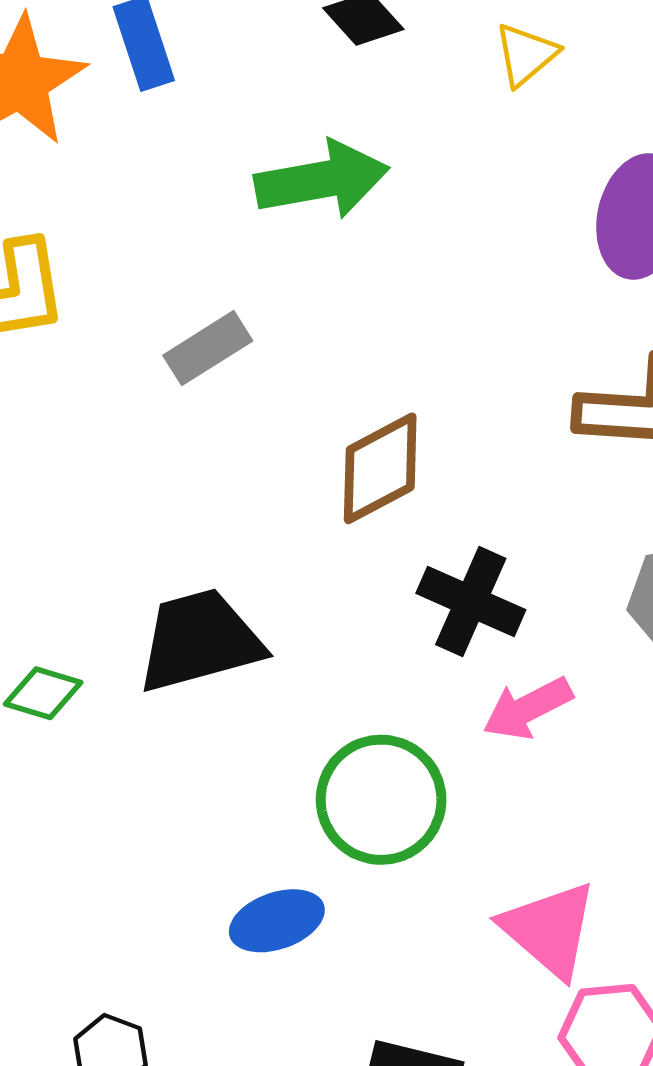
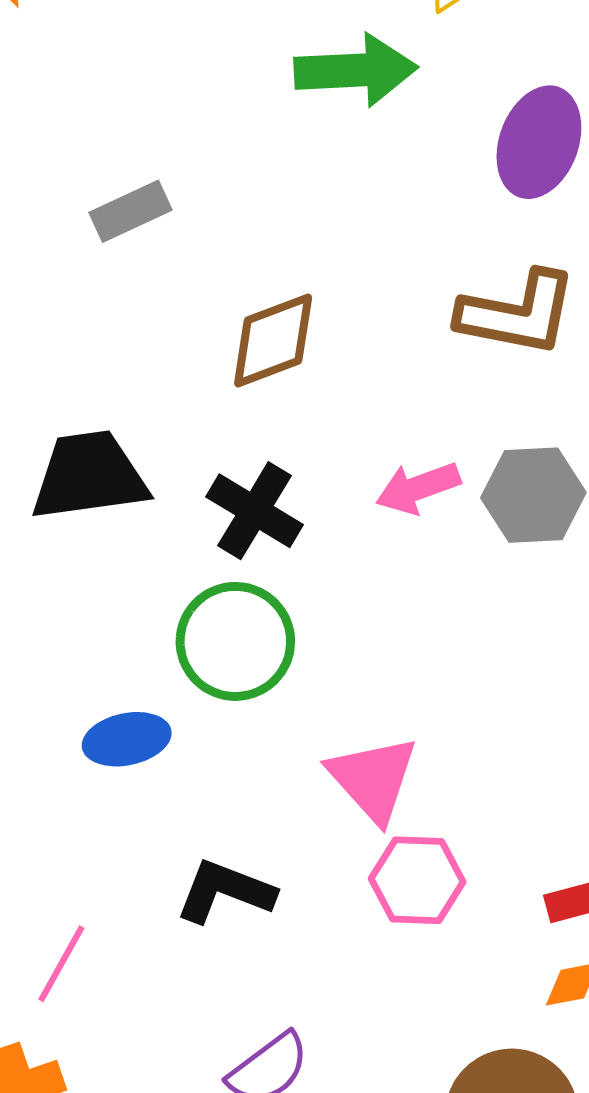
green arrow: (322, 180) -> (356, 70), moved
black cross: (471, 602) -> (255, 511), moved
pink arrow: (528, 708) -> (418, 488), moved

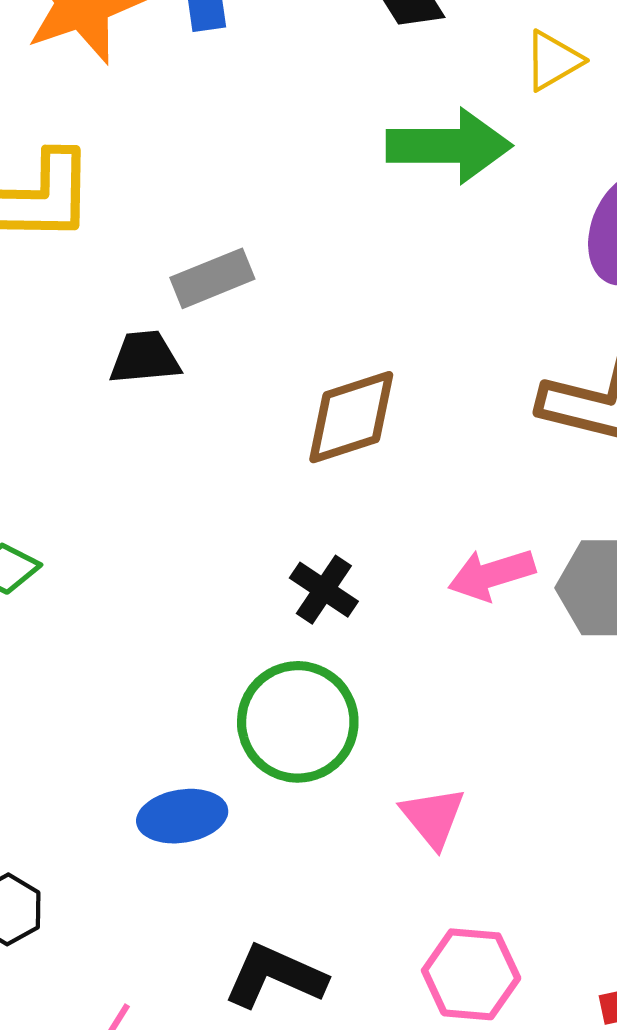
black trapezoid: (89, 476) -> (145, 358), moved, size x0.6
black cross: (255, 511) -> (324, 590), size x0.7
pink triangle: (373, 779) -> (433, 817), moved, size x0.7

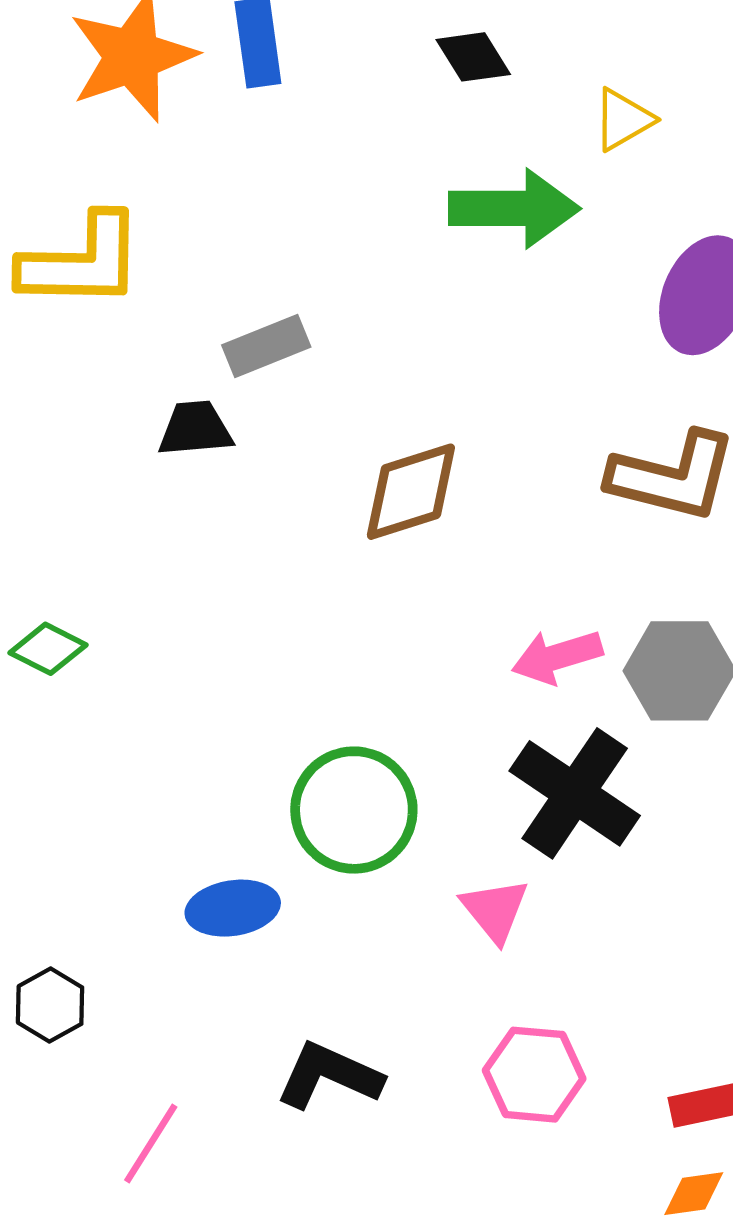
black cross: (324, 590) -> (575, 793), moved, size x1.8

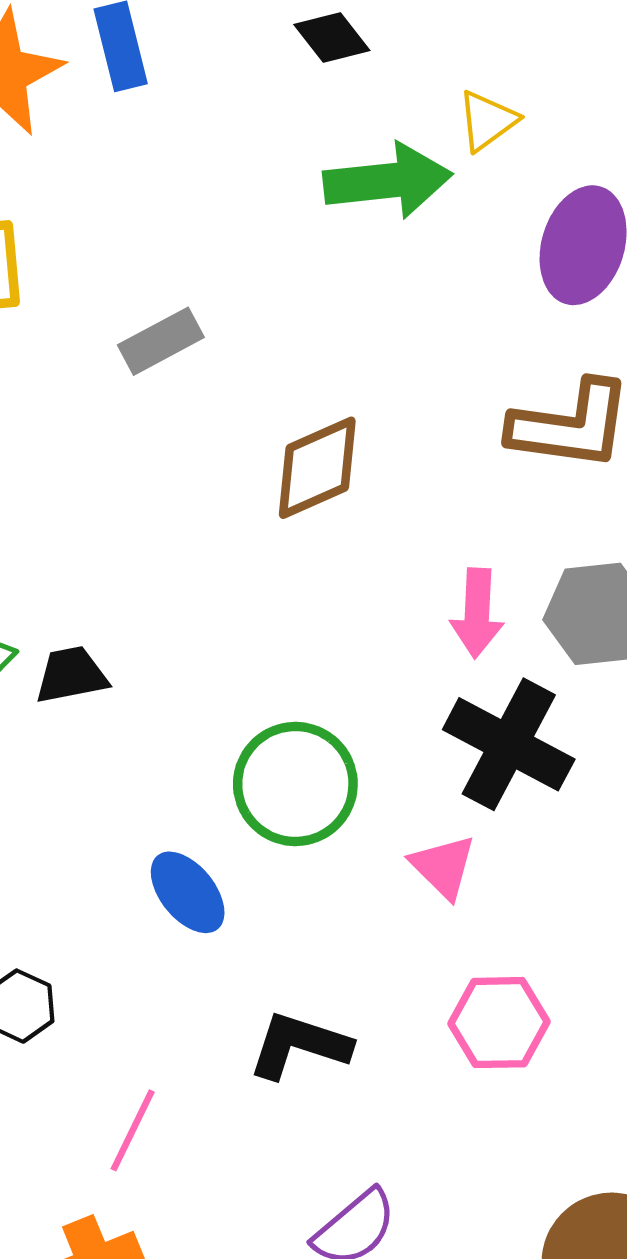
yellow triangle: (623, 120) -> (487, 121), moved
black trapezoid: (195, 429) -> (71, 675), moved
pink arrow: (557, 657) -> (477, 613), turned -64
blue ellipse: (233, 908) -> (188, 892), turned 66

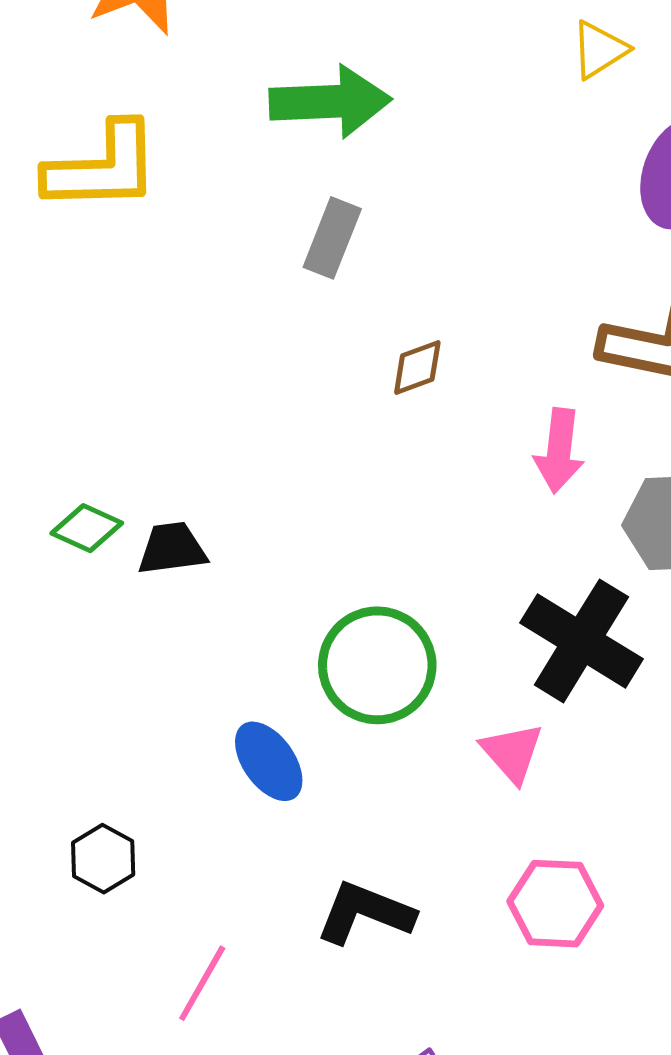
green arrow: (388, 181) -> (330, 102), moved
gray rectangle: (161, 341) -> (332, 238), moved, turned -44
brown diamond: (317, 468) -> (417, 368), size x0.6
pink arrow: (477, 613) -> (559, 451), moved

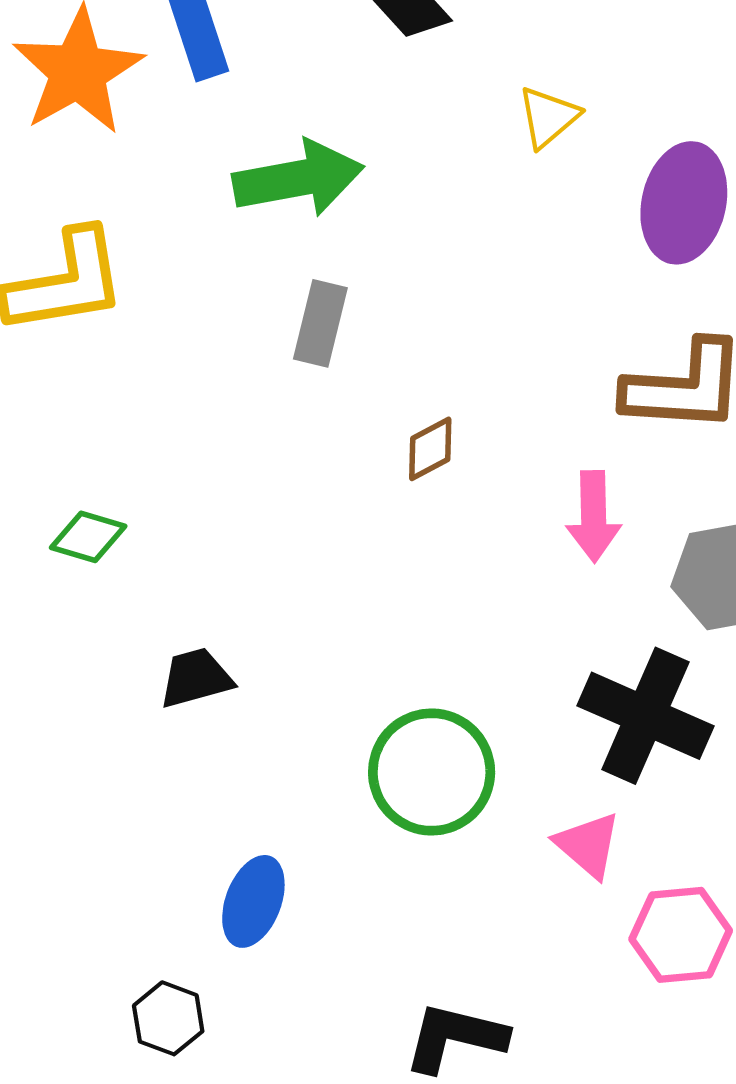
yellow triangle: (599, 50) -> (548, 117), moved
green diamond: (87, 528) -> (88, 537), moved
blue ellipse: (269, 761) -> (253, 901), moved, turned 64
pink hexagon: (555, 904) -> (681, 935), moved

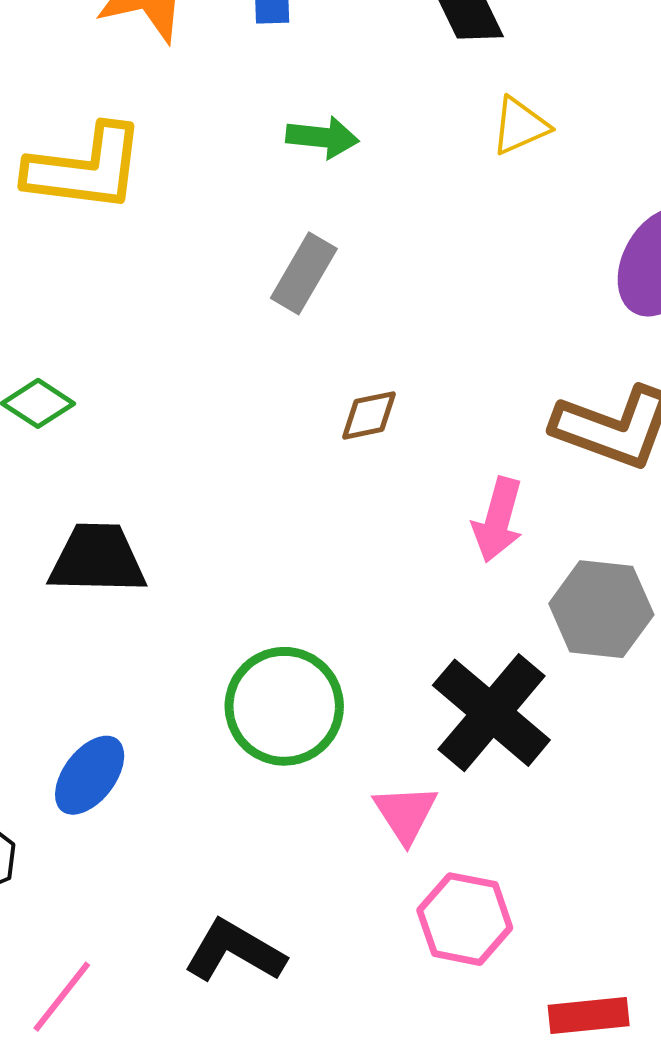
yellow triangle: (548, 117) -> (520, 126), moved
green arrow: (298, 179) -> (322, 137), size x0.6
black trapezoid: (196, 678) -> (97, 559), size x1.4

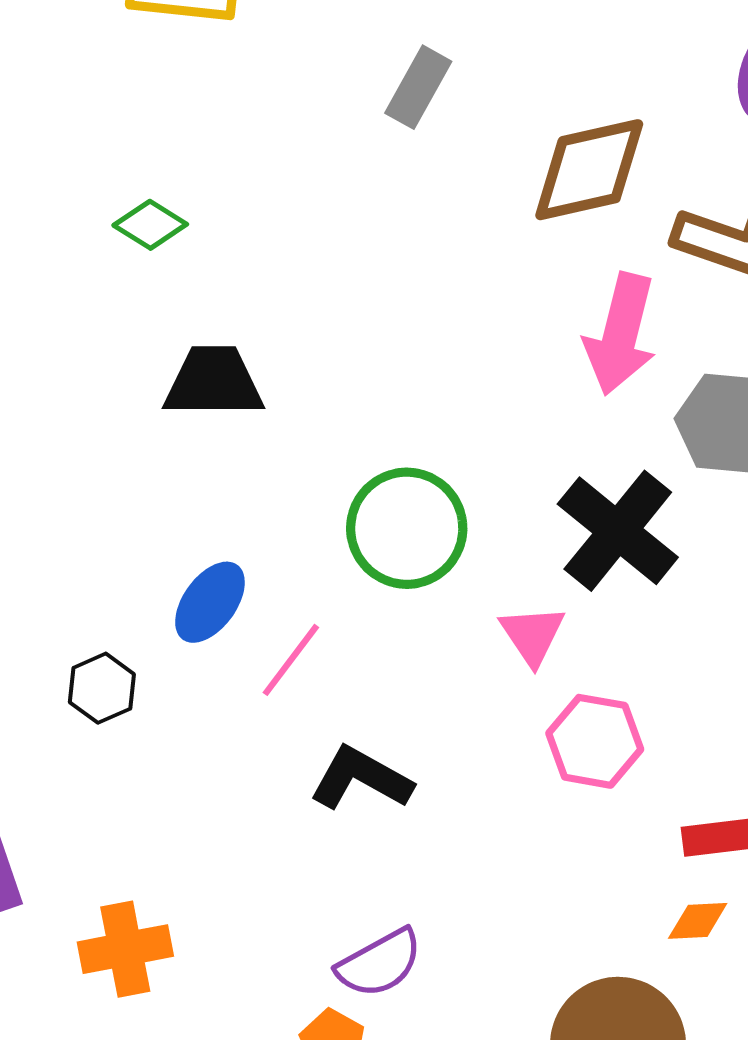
brown diamond: (369, 415) -> (589, 170), moved, size x2.0
pink arrow: (498, 520) -> (621, 334), size x1.4
pink line: (62, 997) -> (291, 660), moved

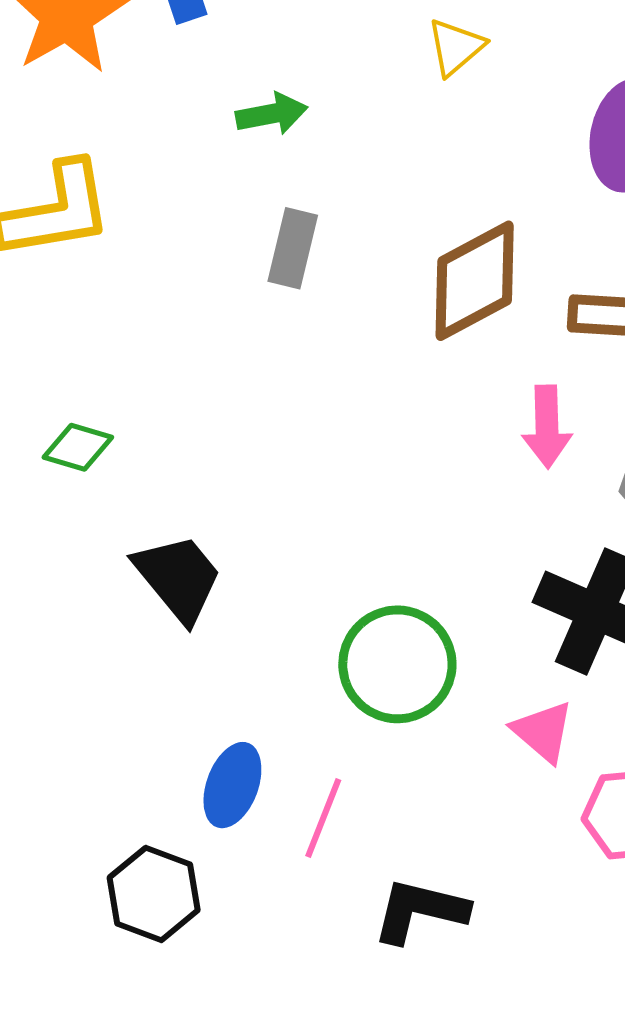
pink arrow: (621, 334) -> (547, 427), size x0.7
black trapezoid: (214, 382) -> (178, 578), turned 66
black hexagon: (102, 688) -> (154, 894), size x1.4

